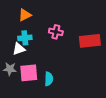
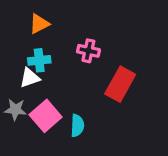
red rectangle: (90, 41) -> (120, 84), moved, turned -55
pink square: (29, 73) -> (46, 116), turned -36

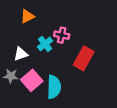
cyan cross: (39, 60) -> (45, 44), moved, turned -32
cyan semicircle: (77, 125) -> (54, 87), size x1.5

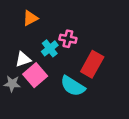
pink square: (32, 80) -> (35, 75), moved
cyan semicircle: (54, 87) -> (73, 86), moved, turned 120

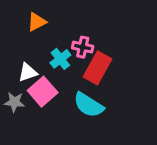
red rectangle: (92, 64) -> (97, 68), moved

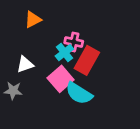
cyan cross: (60, 59) -> (64, 52), moved
pink square: (43, 92) -> (61, 79), moved

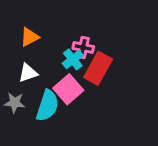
orange triangle: (33, 20) -> (30, 37), moved
cyan semicircle: (79, 93) -> (47, 106), moved, turned -104

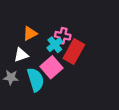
orange triangle: (30, 37) -> (30, 33), moved
cyan semicircle: (47, 106) -> (36, 80), turned -35

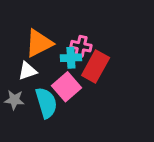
orange triangle: (30, 33) -> (39, 43), size x1.5
cyan cross: (55, 45) -> (71, 58), turned 35

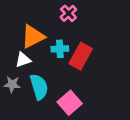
pink cross: (81, 46) -> (68, 13), moved, turned 35
pink square: (67, 87) -> (70, 103), moved

